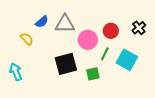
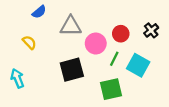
blue semicircle: (42, 22) -> (39, 12), moved
green square: (93, 74) -> (111, 89), moved, size x1.5

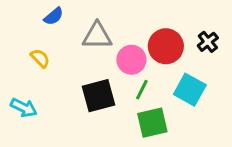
red circle: (121, 34) -> (166, 46), size x1.5
green line: (114, 59) -> (142, 90), moved
cyan arrow: (17, 78) -> (24, 108), turned 138

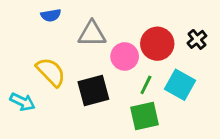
blue semicircle: (54, 16) -> (51, 15), turned 30
yellow semicircle: (40, 58) -> (51, 72), moved, size x1.6
green line: (142, 90) -> (146, 85), moved

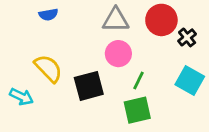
gray triangle: (92, 34) -> (116, 20), moved
red circle: (157, 44) -> (161, 20), moved
cyan square: (180, 85) -> (190, 81), moved

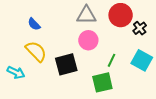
blue semicircle: (48, 15) -> (34, 24), moved, turned 56
green line: (139, 81) -> (112, 60), moved

